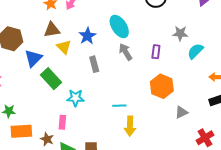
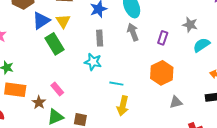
yellow triangle: (64, 47) -> (63, 21), moved
cyan star: (76, 98) -> (93, 62), moved
pink rectangle: (62, 122) -> (57, 89), turned -56

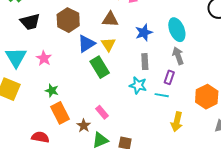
purple rectangle: (163, 38) -> (169, 77), moved
cyan line: (116, 84) -> (162, 95), moved
orange rectangle: (15, 90) -> (60, 113), turned 55
yellow arrow: (123, 106) -> (177, 122), moved

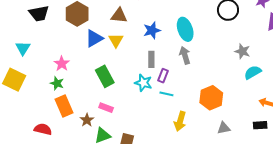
cyan triangle: (16, 57) -> (23, 48), size x0.7
pink star: (44, 58) -> (62, 64), moved
green rectangle: (100, 67) -> (105, 76), moved
purple rectangle: (169, 77) -> (163, 76), moved
pink rectangle: (102, 112) -> (106, 108), turned -32

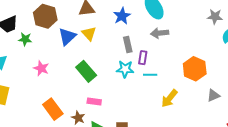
gray arrow: (185, 55) -> (160, 33), turned -66
green star: (57, 83) -> (25, 39), moved
yellow arrow: (180, 121) -> (169, 98), turned 36

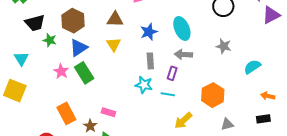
gray star: (215, 17) -> (224, 46), moved
blue triangle: (67, 37) -> (79, 48), moved
purple rectangle: (143, 58) -> (172, 73), moved
green rectangle: (86, 71) -> (84, 73), moved

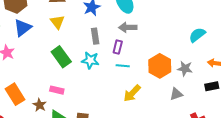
gray star: (224, 46) -> (185, 69), moved
green rectangle: (84, 73) -> (61, 57), moved
cyan line: (168, 94) -> (123, 66), moved

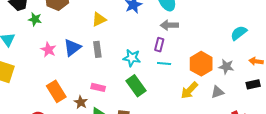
yellow triangle: (57, 22) -> (99, 19), turned 42
blue triangle: (23, 28) -> (72, 48), moved
gray rectangle: (95, 36) -> (97, 49), moved
green rectangle: (61, 57) -> (136, 86), moved
yellow arrow: (132, 93) -> (189, 90), moved

